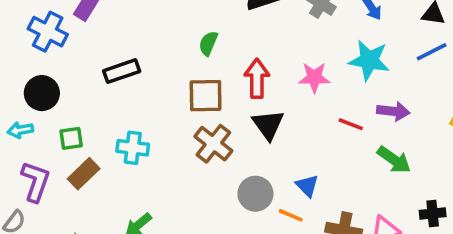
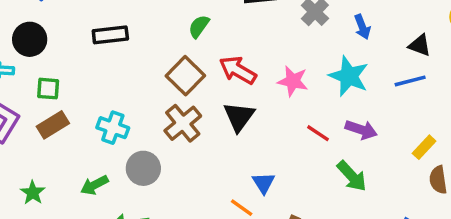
red arrow: (257, 79) -> (238, 70), turned -72
brown square: (206, 96) -> (185, 76), turned 33
cyan cross: (133, 148) -> (113, 128), moved
gray circle: (255, 194) -> (143, 168), moved

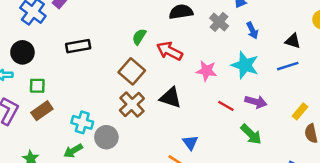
red arrow: (238, 70) -> (169, 51), moved
black triangle: (239, 117) -> (171, 98), turned -45
cyan cross: (113, 128) -> (82, 122), moved

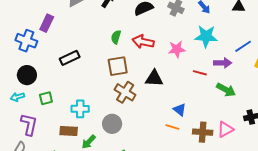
blue line: (288, 66) -> (243, 46), moved
brown square: (132, 71) -> (118, 66), turned -35
brown rectangle: (42, 111) -> (69, 131), moved, turned 54
cyan cross: (82, 122) -> (80, 109), moved

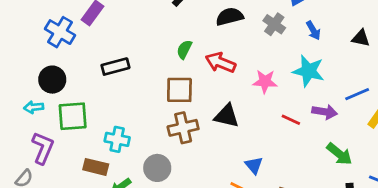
green arrow: (226, 90) -> (339, 154), moved
brown cross: (125, 92) -> (183, 128), turned 35
green square: (46, 98) -> (73, 116), size x1.6

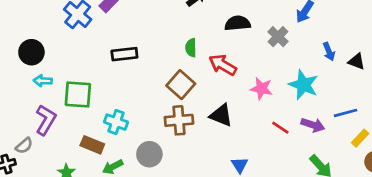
blue arrow: (313, 30) -> (329, 52), moved
green semicircle: (184, 49) -> (191, 48), turned -36
black circle: (52, 80) -> (31, 52), moved
brown square: (179, 90) -> (181, 85), turned 32

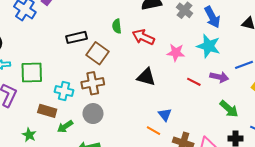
blue arrow: (329, 52) -> (212, 17), moved, size x1.5
black rectangle: (124, 54) -> (76, 37), moved
brown square: (181, 85) -> (97, 53), moved
brown cross: (179, 120) -> (93, 83), moved

